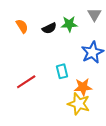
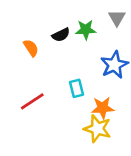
orange semicircle: (22, 26) -> (31, 48), moved

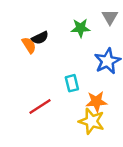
black semicircle: (61, 35) -> (40, 38), moved
red line: (32, 101) -> (40, 106), moved

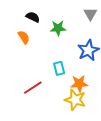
green star: (81, 28) -> (58, 28), moved
black semicircle: (40, 38) -> (33, 17), moved, turned -128

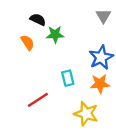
green star: (58, 28) -> (55, 34), moved
orange star: (79, 84) -> (100, 84), moved

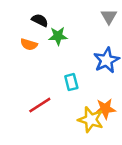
orange semicircle: (28, 42) -> (29, 44), turned 140
orange star: (100, 84) -> (105, 109), moved

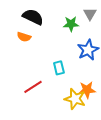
black semicircle: (40, 20) -> (33, 17), size x1.5
green star: (58, 36) -> (71, 24), moved

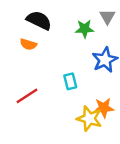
red line: (33, 87) -> (27, 96), moved

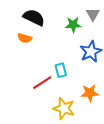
red line: (27, 96) -> (42, 83), moved
yellow star: (89, 119) -> (64, 108), moved

